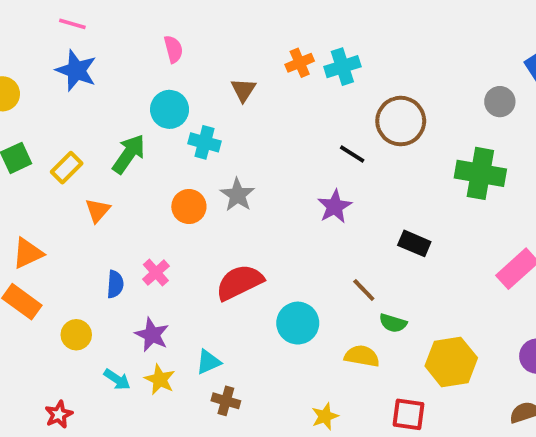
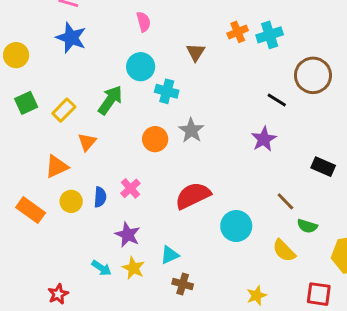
orange triangle: (28, 253) -> (57, 167), moved
yellow circle: (76, 335) -> (71, 201), moved
yellow semicircle: (362, 356) -> (284, 251), turned -145

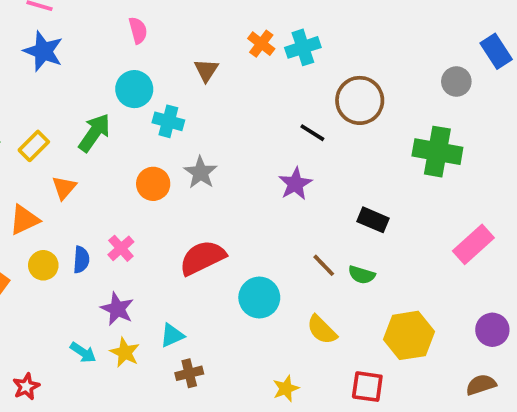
orange cross: (238, 32) -> (261, 44), turned -30
green semicircle: (307, 226) -> (362, 275), moved
brown cross: (183, 284) -> (189, 373), turned -30

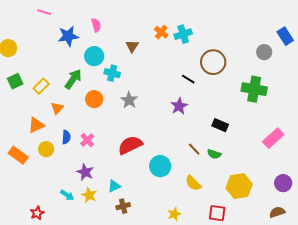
blue star: (43, 51) -> (68, 36), moved, turned -30
orange circle: (153, 184) -> (94, 99), moved
blue semicircle: (81, 260) -> (66, 137), moved

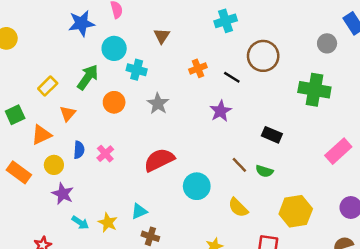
orange cross: (161, 32) -> (198, 68), moved, turned 32
green square: (15, 81) -> (15, 115), moved
purple star: (85, 172) -> (63, 194), moved
brown cross: (123, 206) -> (150, 236), turned 32

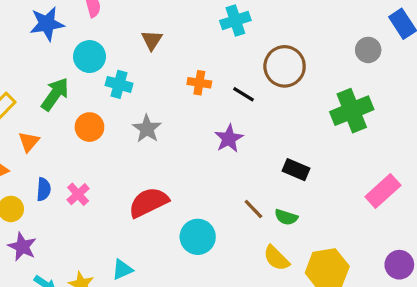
orange cross: (198, 68) -> (199, 83), turned 30
green cross: (314, 90) -> (352, 111), turned -32
yellow semicircle: (238, 208) -> (276, 258), moved

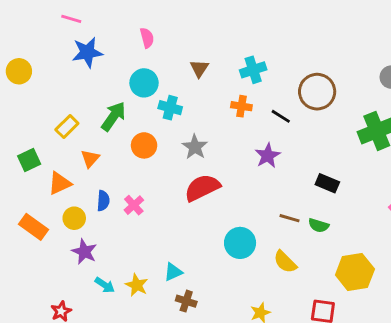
cyan cross: (235, 20) -> (253, 70), moved
blue star: (47, 24) -> (87, 52), moved
red semicircle: (149, 202) -> (202, 188), moved
brown line: (253, 209) -> (289, 218), turned -30
yellow semicircle: (276, 258) -> (285, 262), moved

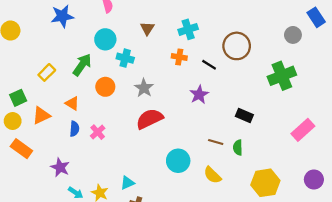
orange triangle: (90, 159) -> (72, 103), moved, turned -40
yellow circle: (74, 218) -> (13, 121), moved
green semicircle: (319, 225) -> (238, 148), turned 72

